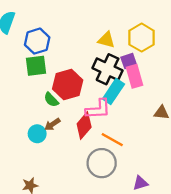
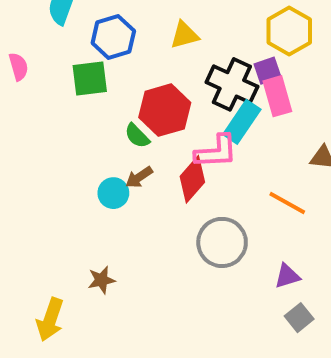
yellow triangle: (106, 40) -> (184, 35), moved, turned -30
green square: (36, 66) -> (90, 78), moved
orange line: (112, 140) -> (287, 203), moved

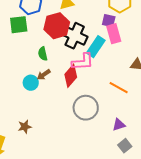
purple square: (267, 71) -> (109, 21), turned 32
black cross: (232, 84) -> (75, 36), moved
red hexagon: (165, 110) -> (57, 26), moved
green semicircle: (137, 136) -> (43, 54), turned 32

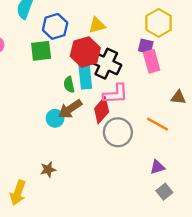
cyan rectangle: (96, 47) -> (85, 76), moved, turned -40
brown arrow: (44, 75) -> (70, 109), size x1.5
gray circle: (86, 108) -> (118, 132), moved

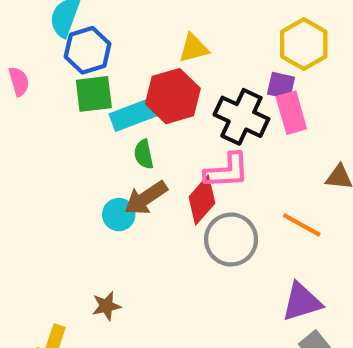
blue hexagon: (55, 26) -> (88, 50), moved
black cross: (106, 64) -> (241, 117), moved
cyan rectangle: (85, 76) -> (133, 115), moved, turned 75
purple triangle: (157, 167) -> (302, 302), size x1.5

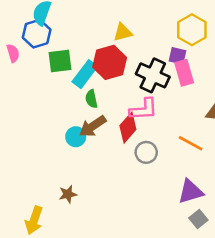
blue hexagon: (88, 50) -> (37, 34), moved
cyan rectangle: (133, 115) -> (85, 74), turned -32
gray circle: (231, 239) -> (146, 152), size x0.7

